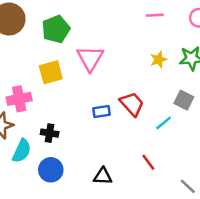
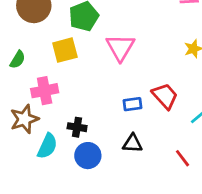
yellow square: (51, 72) -> (65, 50), moved
blue circle: (51, 170) -> (88, 156), moved
black triangle: (103, 176) -> (132, 143), moved

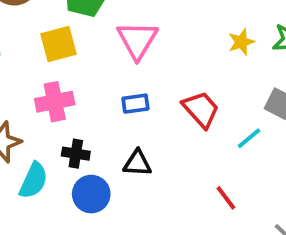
pink cross: (45, 91) -> (55, 102), moved
blue rectangle: (132, 104) -> (135, 104), moved
black triangle: (132, 143) -> (137, 163), moved

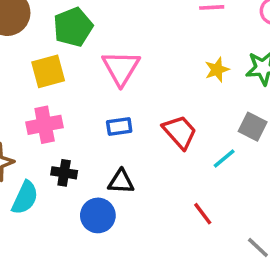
blue circle: (91, 194) -> (98, 215), moved

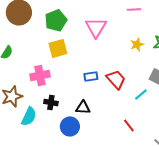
pink triangle: (121, 68) -> (96, 27), moved
yellow square: (48, 71) -> (58, 48), moved
blue rectangle: (119, 127) -> (91, 76), moved

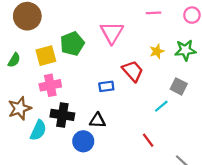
green pentagon: (56, 20) -> (72, 44), moved
yellow square: (58, 48) -> (46, 56), moved
red trapezoid: (116, 79) -> (133, 71), moved
black cross: (51, 102) -> (62, 115), size x1.5

